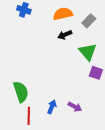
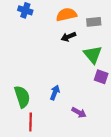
gray rectangle: (89, 21) -> (94, 22), turned 40
blue arrow: (52, 107) -> (55, 93), moved

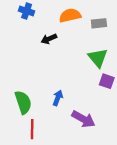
black arrow: (68, 37) -> (49, 39), moved
purple arrow: (79, 113) -> (83, 119), size x1.5

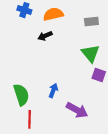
orange semicircle: (70, 15) -> (53, 14), moved

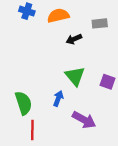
black arrow: (45, 36) -> (74, 39), moved
green triangle: (90, 53) -> (75, 76), moved

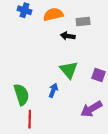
gray rectangle: (100, 23) -> (83, 22), moved
black arrow: (74, 39) -> (68, 36), turned 32
purple arrow: (84, 120) -> (91, 109), moved, turned 120

